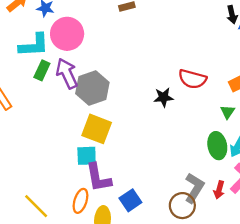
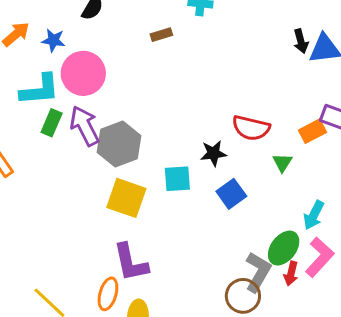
green triangle: (228, 112) -> (282, 163), moved
green ellipse: (217, 146) -> (284, 248), moved, turned 50
cyan square: (87, 156) -> (177, 179), moved
blue square: (130, 200) -> (231, 194), moved

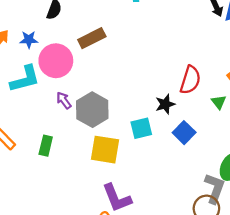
brown rectangle: (161, 35) -> (92, 38), moved, size x1.6
green rectangle: (52, 123) -> (46, 146), moved
purple arrow: (85, 126) -> (64, 100), size x0.6
red semicircle: (251, 128) -> (190, 80), turned -76

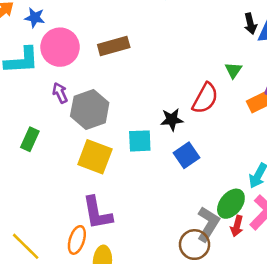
brown rectangle: (92, 38) -> (114, 46), moved
green triangle: (219, 102) -> (233, 70), moved

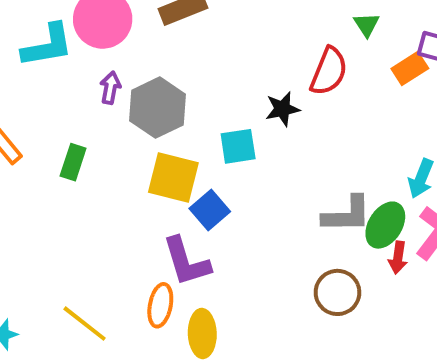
purple arrow: (60, 93) -> (110, 88), turned 42
blue square: (187, 155) -> (210, 210), moved
gray L-shape: (208, 224) -> (347, 214), moved, turned 64

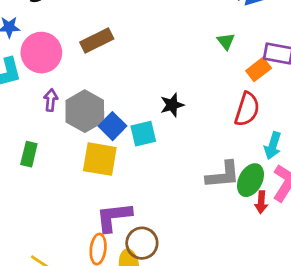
red semicircle: (329, 71) -> (247, 109), moved
blue square: (210, 210) -> (113, 126), moved
purple L-shape: (186, 262) -> (114, 217), turned 105
brown circle: (337, 292) -> (142, 243), moved

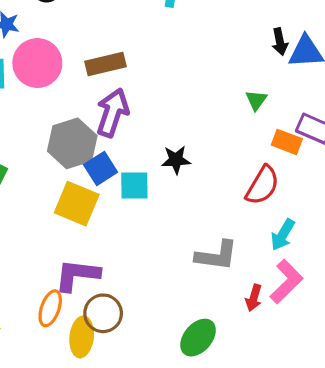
orange rectangle: (259, 69) -> (287, 142), turned 45
purple arrow: (51, 100) -> (112, 113), moved, size x1.8
green ellipse: (251, 180) -> (198, 338), moved

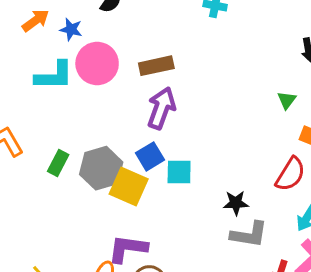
gray hexagon: (72, 143) -> (101, 168), moved
black star: (176, 160) -> (236, 203), moved

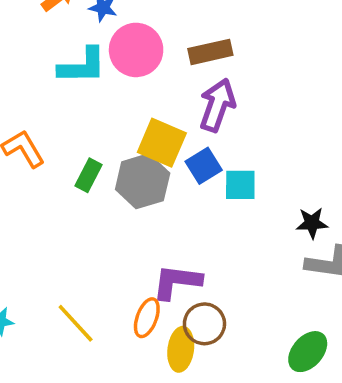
yellow square: (129, 186) -> (162, 143), moved

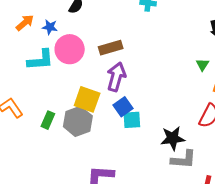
blue square: (204, 166) -> (123, 107), moved
black star: (312, 223) -> (173, 138), size x1.4

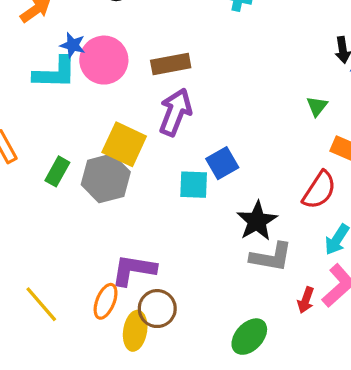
blue star: (50, 27) -> (73, 45), moved
blue square: (123, 107) -> (222, 163), moved
black star: (173, 138) -> (257, 221), turned -30

